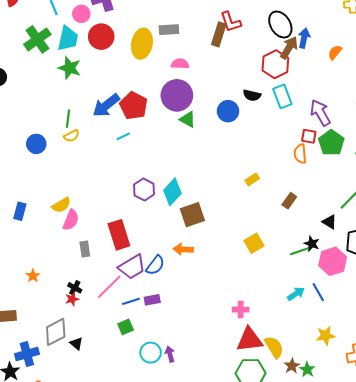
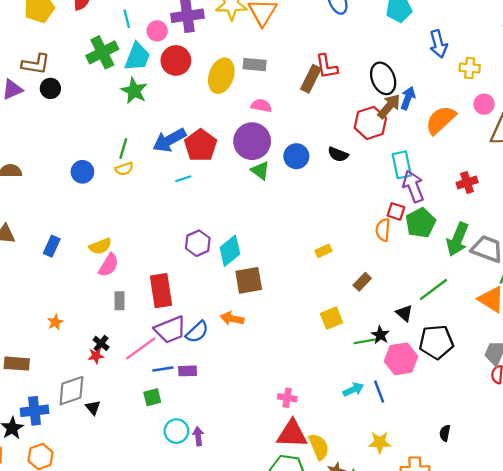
orange semicircle: (335, 52) -> (441, 120), size x1.8
cyan rectangle: (282, 96) -> (402, 165), moved
blue circle: (228, 111) -> (296, 156), moved
yellow square: (254, 243) -> (332, 318), moved

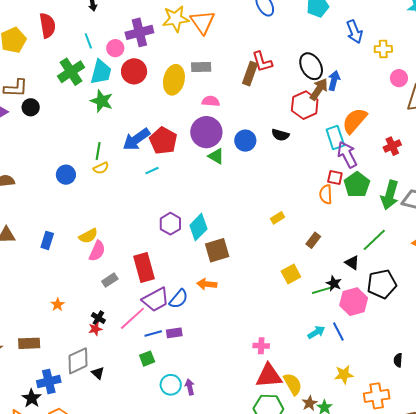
orange semicircle: (441, 120) -> (355, 121), moved
gray rectangle: (119, 301) -> (110, 280), turned 63

